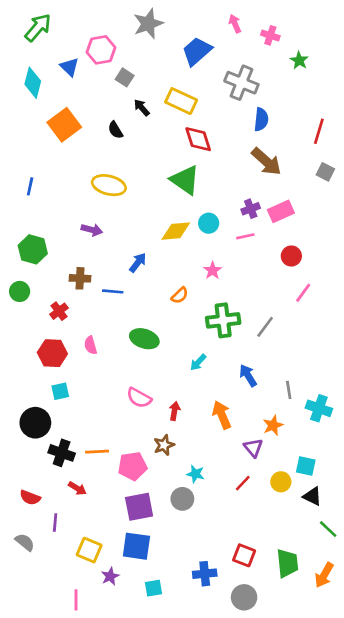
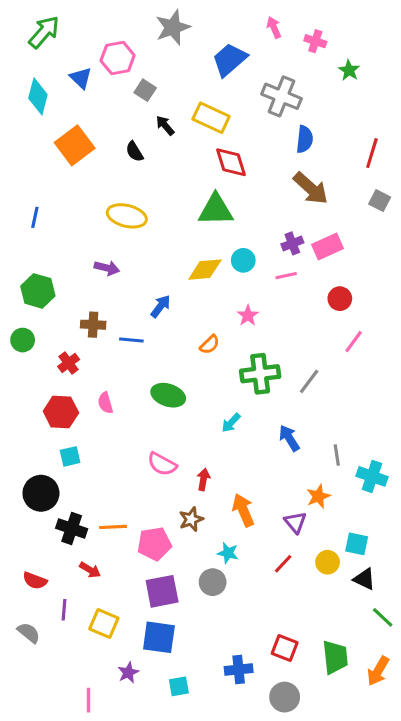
green triangle: (185, 180) -> (216, 210), turned -36
orange arrow: (222, 415) -> (243, 510), moved
yellow square: (89, 550) -> (104, 624), moved

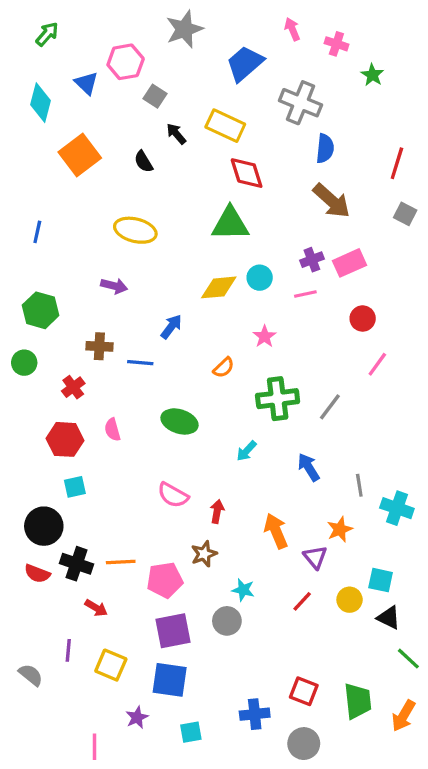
green arrow: (44, 32) -> (47, 34), size x0.7
orange arrow: (243, 510) -> (276, 531), moved
red semicircle: (35, 581) -> (37, 574), moved

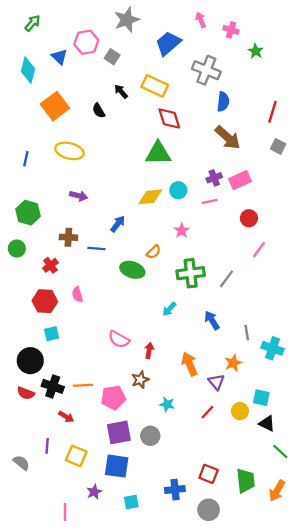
gray square: (155, 96) -> (112, 57), moved
yellow ellipse: (135, 230) -> (70, 151), moved
green ellipse: (180, 421) -> (132, 270), moved
gray circle: (227, 621) -> (150, 436), moved

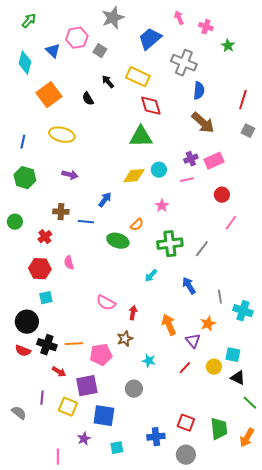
green hexagon: (28, 213) -> (25, 178), moved
purple square: (119, 432) -> (87, 386), moved

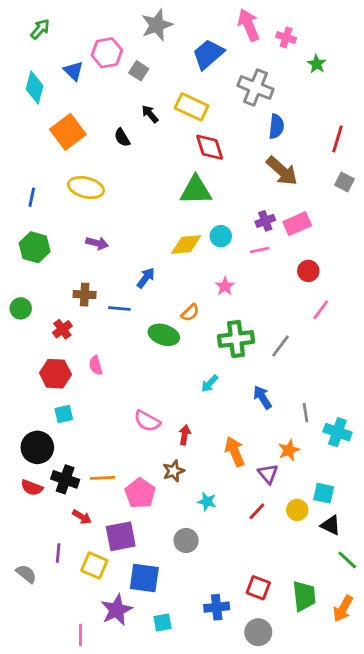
pink arrow: (179, 18) -> (249, 25), size x1.6
pink pentagon: (101, 355) -> (140, 493), turned -30
purple star: (84, 439) -> (117, 610), size x1.6

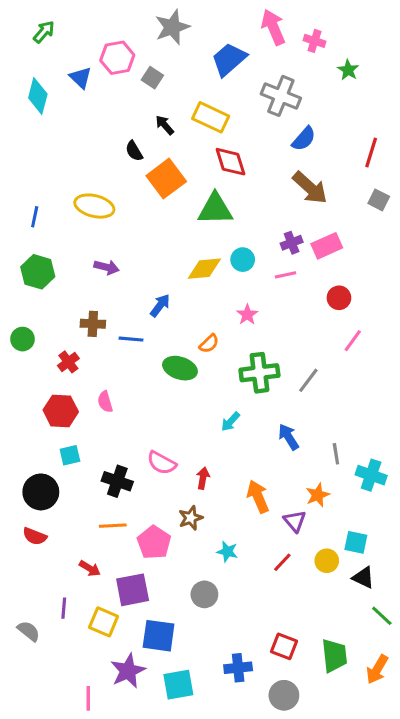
blue semicircle: (276, 126) -> (304, 139), turned 35
orange square: (68, 132) -> (166, 179), moved
black cross: (65, 479) -> (117, 481), moved
cyan square: (162, 622) -> (178, 685), size x1.5

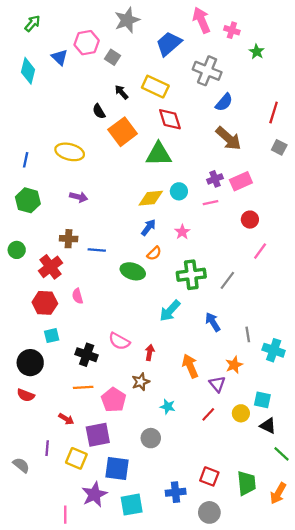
blue arrow: (160, 305) -> (149, 227), moved
red cross: (68, 362) -> (50, 267), size x1.5
cyan arrow: (230, 422) -> (170, 311), size x1.5

